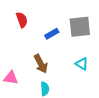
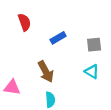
gray square: (80, 27) -> (94, 45), moved, size x0.6

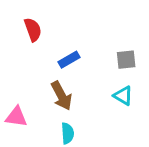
blue rectangle: (58, 38) -> (69, 60), moved

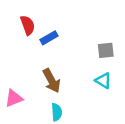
blue rectangle: (69, 60) -> (49, 38), moved
pink triangle: (16, 117) -> (14, 98), turned -30

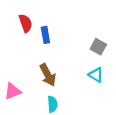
blue rectangle: (49, 38) -> (45, 35), turned -70
gray square: (106, 50) -> (98, 47), turned 35

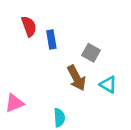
gray square: (98, 47) -> (91, 53), moved
brown arrow: (48, 75) -> (77, 78), moved

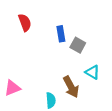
blue rectangle: (51, 40) -> (61, 34), moved
brown arrow: (77, 78) -> (71, 87), moved

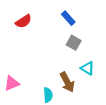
red semicircle: (25, 23) -> (23, 21), turned 77
blue rectangle: (61, 34) -> (68, 18), moved, turned -32

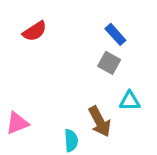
blue rectangle: (68, 18) -> (115, 34), moved
cyan triangle: (87, 68) -> (130, 101), turned -32

